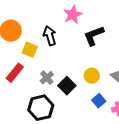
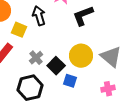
yellow circle: (92, 76) -> (81, 56), size x1.5
blue square: (99, 101) -> (70, 81), moved, turned -32

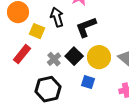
black L-shape: (83, 16) -> (86, 27), moved
black square: (56, 66) -> (74, 56), moved

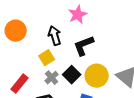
yellow square: (37, 31) -> (47, 58), moved, turned 35
red rectangle: (22, 54) -> (20, 84), moved

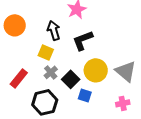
yellow square: (47, 58) -> (46, 52), turned -35
black square: (72, 75) -> (71, 79), moved

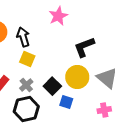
black arrow: (54, 30) -> (23, 37), moved
black L-shape: (83, 40) -> (84, 47), moved
gray cross: (51, 72) -> (26, 85), moved

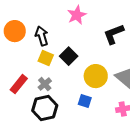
black L-shape: (84, 47) -> (114, 34), moved
black square: (52, 86) -> (69, 56), moved

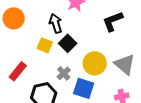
black arrow: (42, 36) -> (56, 23), moved
gray cross: (45, 84) -> (64, 73), moved
blue square: (85, 101) -> (84, 88), size x1.5

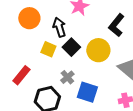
orange circle: (14, 18) -> (29, 18), moved
black L-shape: (113, 21) -> (116, 25), turned -30
yellow circle: (95, 63) -> (98, 50), moved

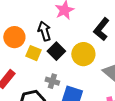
orange circle: (29, 18) -> (14, 37), moved
gray cross: (67, 77) -> (52, 81), turned -32

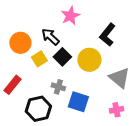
black arrow: (44, 31) -> (50, 37), turned -30
yellow square: (33, 53) -> (39, 59), turned 35

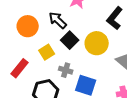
yellow square: (39, 59) -> (47, 52), moved

